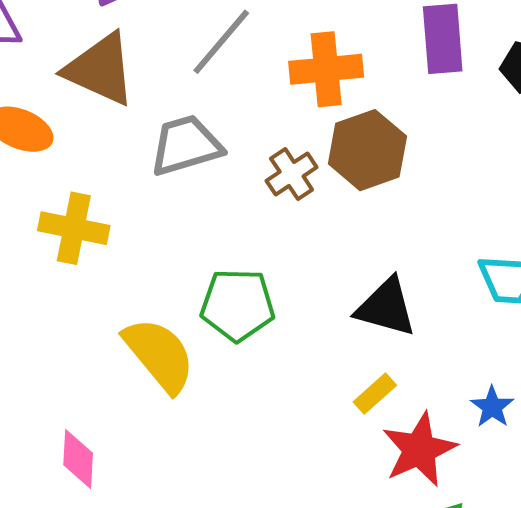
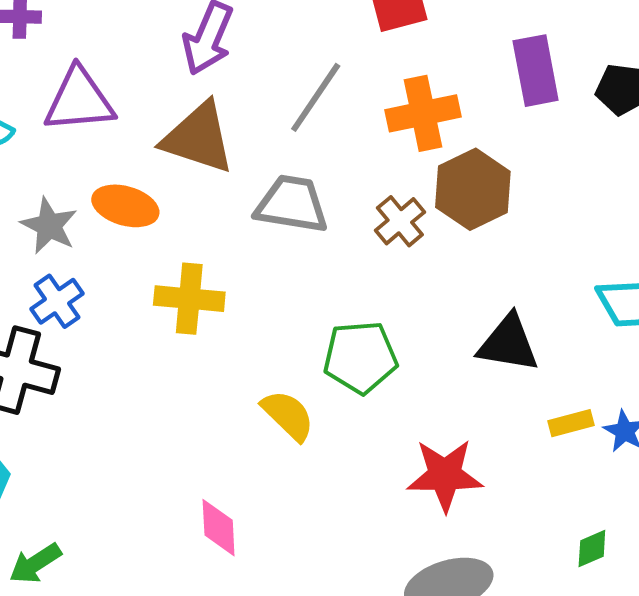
gray trapezoid: (186, 145) -> (292, 204), turned 32
yellow semicircle: (159, 355) -> (288, 415), size x0.7
yellow rectangle: (375, 394) -> (571, 423), moved, turned 33
red star: (419, 450) -> (445, 475), moved, turned 30

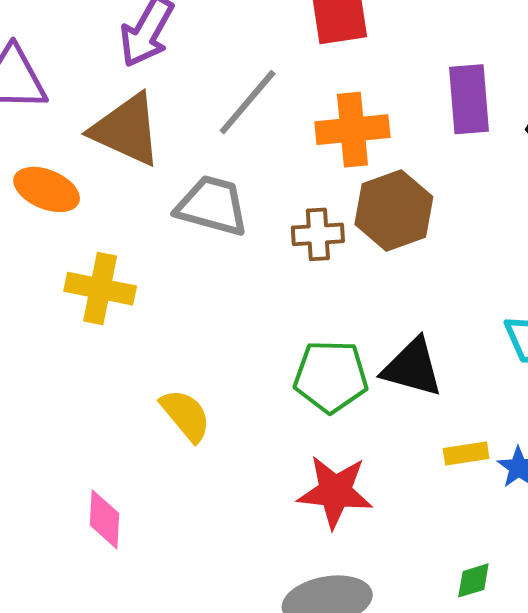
brown cross: (400, 221) -> (318, 234), turned 30
green pentagon: (360, 357) -> (331, 376), moved

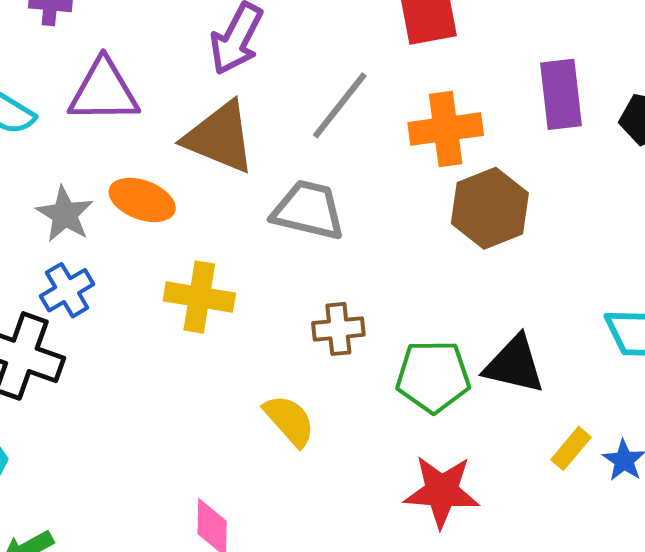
brown cross: (318, 234) -> (338, 329), moved
yellow rectangle: (466, 454) -> (571, 448), turned -39

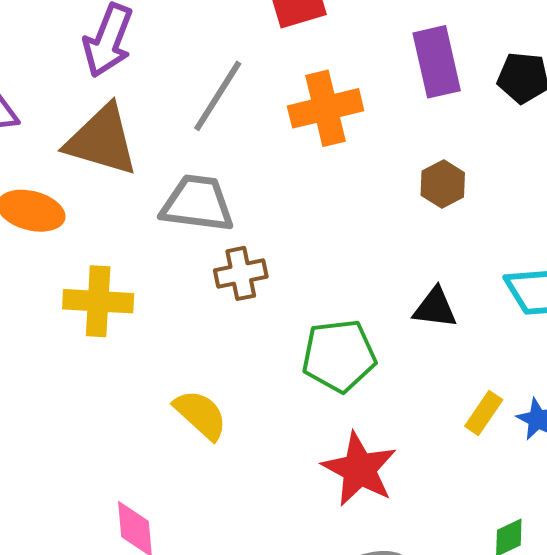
brown hexagon: (490, 208) -> (443, 184), moved, size x0.6
brown cross: (338, 329) -> (241, 273), moved
black triangle: (514, 365) -> (435, 308), moved, size x0.7
red star: (442, 491) -> (359, 469), turned 30

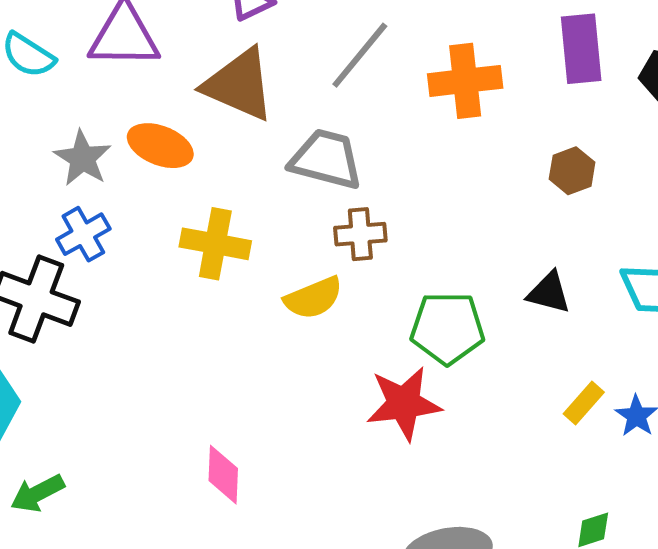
yellow semicircle: (201, 415) -> (313, 298), moved, turned 108
red star: (359, 469) -> (404, 403), moved, turned 30

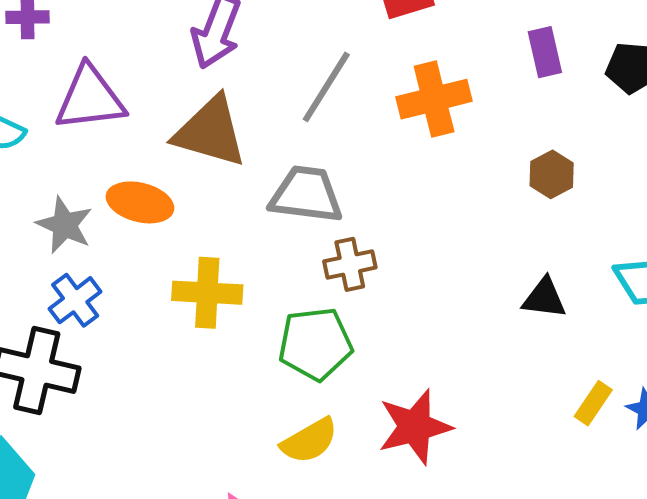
purple rectangle: (581, 49) -> (545, 52), size x0.7
yellow semicircle: (313, 298) -> (309, 441), moved
green pentagon: (447, 328) -> (315, 344), moved

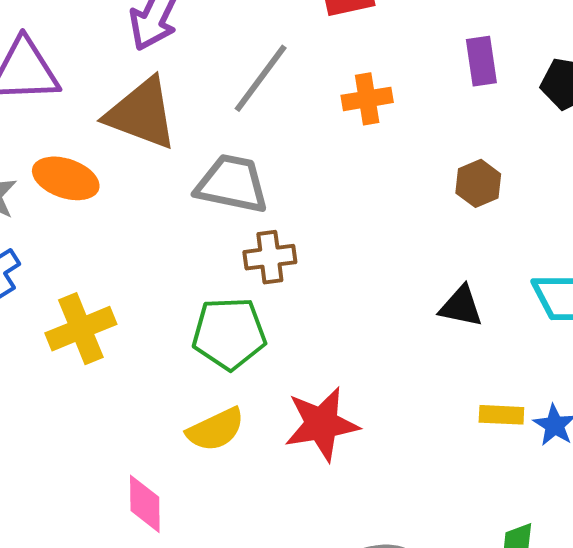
orange cross: (434, 99) -> (367, 99), size x0.7
yellow cross: (207, 293) -> (81, 329), moved, turned -30
yellow rectangle: (593, 403) -> (501, 415), turned 54

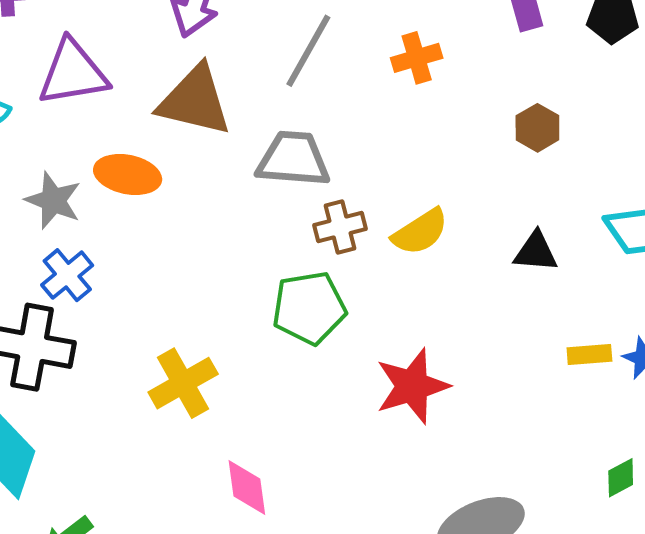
yellow cross: (81, 329) -> (183, 383), moved
yellow semicircle: (216, 430) -> (420, 232), moved

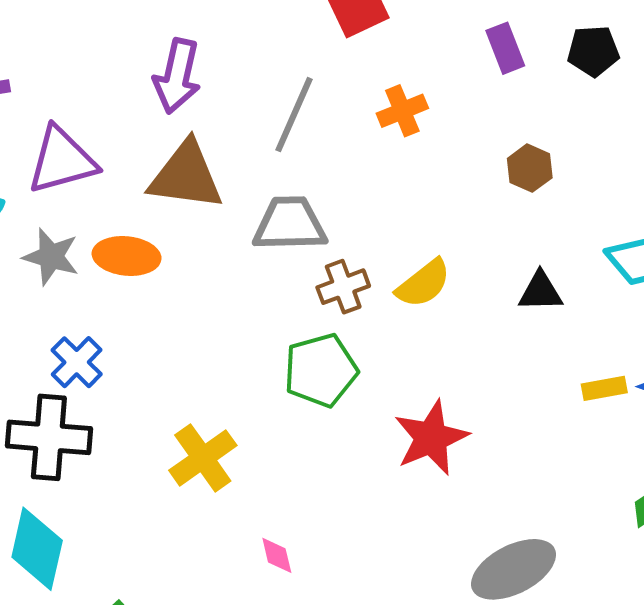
gray star: (53, 200) -> (51, 257), moved
pink diamond: (247, 487) -> (277, 555), size x0.7

